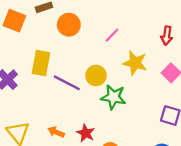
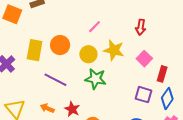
orange circle: (69, 25) -> (60, 45), moved
yellow circle: (96, 76) -> (88, 54), moved
purple line: (67, 83) -> (55, 80), moved

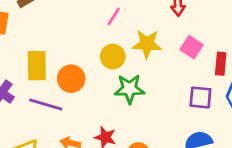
orange circle: (60, 45) -> (71, 79), moved
purple line: (55, 80) -> (46, 105), moved

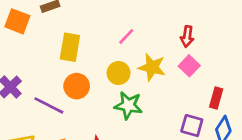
pink square: (192, 47) -> (189, 66), moved
yellow rectangle: (37, 66) -> (70, 47), moved

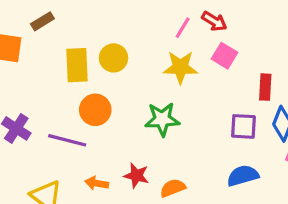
pink line: (126, 36) -> (183, 28), moved
red arrow: (187, 37) -> (214, 21), turned -54
yellow circle: (119, 73) -> (114, 58), moved

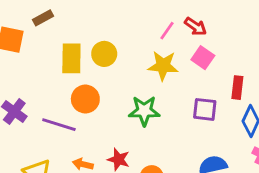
purple square: (243, 126) -> (205, 109), moved

